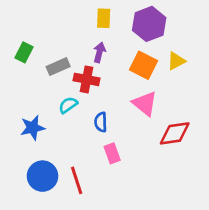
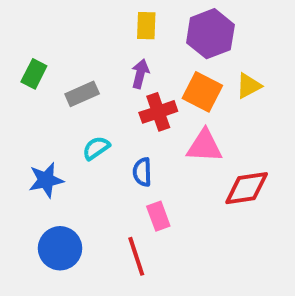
red cross: (87, 79) -> (158, 112), moved, turned -30
pink triangle: (145, 104) -> (204, 146), turned -36
red line: (77, 180) -> (136, 256), moved

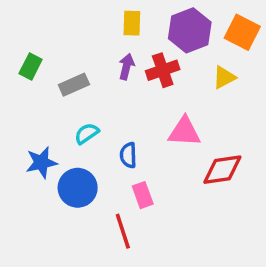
orange square: (202, 92) -> (242, 32), moved
red cross: (158, 112) -> (163, 70), moved
blue circle: (60, 248) -> (78, 188), moved

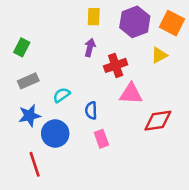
red cross: (163, 70) -> (116, 65), moved
gray rectangle: (74, 85) -> (28, 81), moved
red line: (123, 231) -> (35, 164), moved

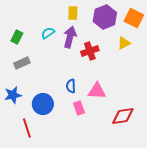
purple arrow: (90, 47) -> (70, 37), size x1.5
pink triangle: (131, 94) -> (97, 91), moved
cyan semicircle: (62, 95) -> (48, 33), moved
blue star: (29, 116) -> (13, 95), moved
red diamond: (158, 121) -> (123, 116), moved

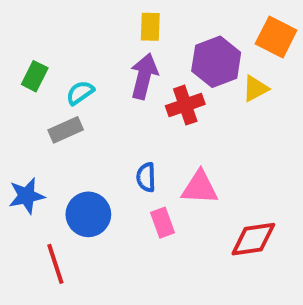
purple hexagon: (105, 17) -> (216, 62), moved
cyan semicircle: (48, 33) -> (80, 93), moved
gray rectangle: (22, 63) -> (66, 130), moved

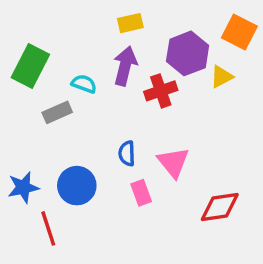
yellow rectangle: (150, 27) -> (130, 23), turned 75
green rectangle: (35, 76) -> (30, 66), size x1.6
cyan semicircle: (80, 93) -> (84, 84), moved, turned 55
pink triangle: (200, 188) -> (173, 162), turned 48
blue star: (26, 196) -> (23, 187), moved

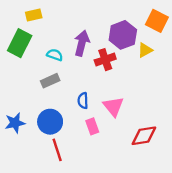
yellow rectangle: (130, 23) -> (34, 15), moved
gray rectangle: (57, 112) -> (50, 81), moved
red line: (48, 228) -> (57, 150), moved

